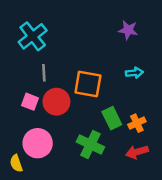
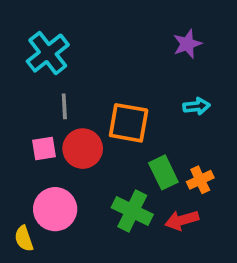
purple star: (128, 30) -> (187, 44), turned -30
pink square: (30, 102) -> (44, 149), turned -30
red arrow: (137, 152) -> (182, 220), moved

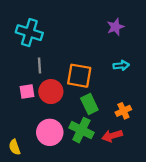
cyan cross: (48, 53) -> (29, 33), turned -35
green rectangle: (163, 172) -> (89, 104), moved
pink circle: (55, 209) -> (50, 132), moved

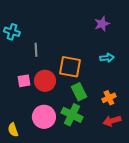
cyan cross: (29, 33) -> (12, 32), moved, size x0.7
gray line: (40, 65) -> (36, 50), moved
red arrow: (112, 136) -> (112, 121), moved

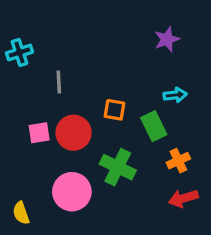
cyan cross: (12, 32) -> (19, 52), turned -35
orange square: (70, 67) -> (114, 110), size x0.6
green rectangle: (79, 92) -> (154, 126), moved
green cross: (72, 115) -> (118, 167), moved

